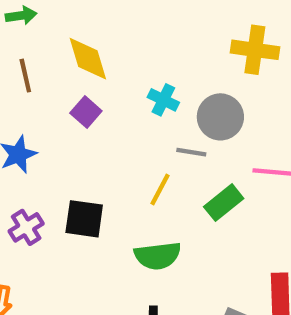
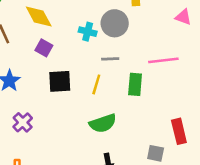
gray circle: (220, 117) -> (115, 23), moved
green rectangle: (224, 203) -> (135, 84), turned -35
black square: (84, 219) -> (60, 81), moved

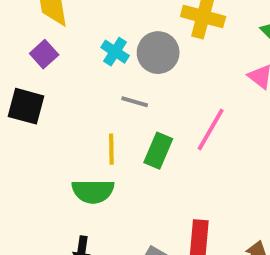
pink line: (163, 60) -> (211, 130), turned -72
black square: (60, 81) -> (26, 106), moved
yellow line: (96, 84) -> (111, 149), moved, turned -36

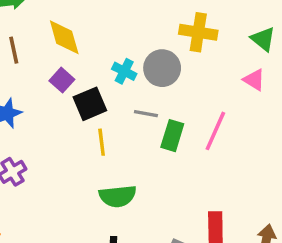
black square: (26, 106) -> (90, 104), moved, turned -32
yellow line: (111, 149) -> (102, 142), moved
green rectangle: (158, 151) -> (172, 136), moved

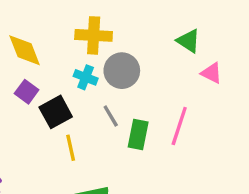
yellow cross: (198, 32) -> (94, 35), moved
green triangle: (263, 39) -> (188, 41), moved
gray line: (146, 114) -> (111, 116), turned 55

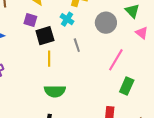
gray circle: (122, 71) -> (106, 23), moved
purple square: (27, 92) -> (30, 20), turned -32
green rectangle: (138, 135) -> (127, 86), moved

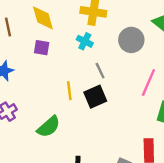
black square: (45, 36) -> (95, 97), moved
green semicircle: (55, 91) -> (49, 127), moved, turned -35

